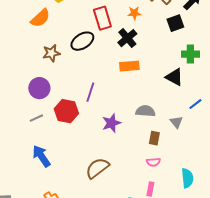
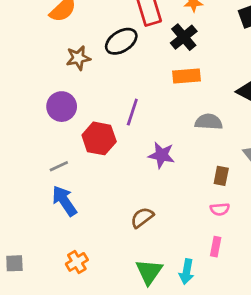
gray semicircle: (145, 111) -> (209, 122), moved
gray line: (36, 118) -> (59, 166), moved
purple star: (111, 123) -> (161, 155), turned 30
brown semicircle: (97, 168) -> (142, 218), size x0.7

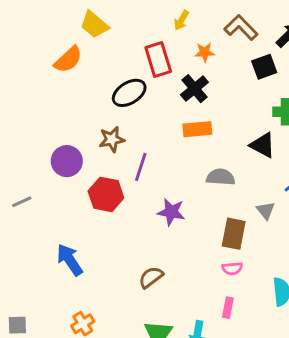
brown star: (78, 58) -> (112, 139), moved
gray line: (59, 166) -> (22, 202), moved
brown rectangle: (221, 176) -> (234, 234), size x1.5

